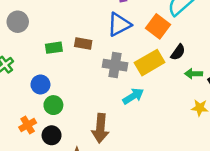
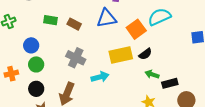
gray cross: (115, 65) -> (76, 58), moved
black circle: (52, 135) -> (36, 89), moved

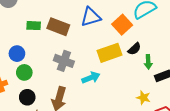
brown rectangle: (74, 24) -> (58, 27), size x1.5
green arrow: (152, 74) -> (148, 62), moved, turned -104

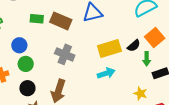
orange square: (122, 25) -> (155, 38), moved
cyan arrow: (91, 78) -> (106, 73), moved

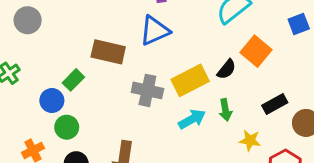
green rectangle: (37, 19) -> (73, 80), moved, turned -40
gray cross: (65, 54) -> (147, 90), moved
green arrow: (147, 59) -> (225, 110), moved

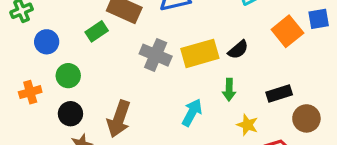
orange square: (256, 51) -> (287, 31), moved
green rectangle: (73, 80) -> (97, 31), moved
blue circle: (52, 101) -> (47, 42), moved
cyan arrow: (192, 119) -> (192, 113), moved, turned -44

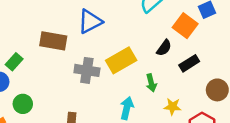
green rectangle: (97, 31) -> (14, 62), moved
black semicircle: (238, 50) -> (164, 48), moved
black rectangle: (279, 93) -> (189, 63), moved

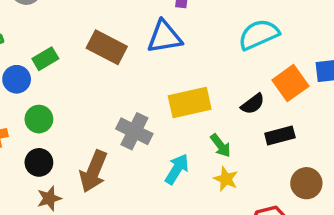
gray cross: (87, 70) -> (134, 131), moved
green arrow: (151, 83) -> (221, 146), turned -42
yellow star: (172, 107) -> (226, 179), moved

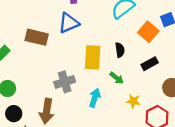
yellow rectangle: (190, 103) -> (93, 57), turned -60
black semicircle: (253, 104) -> (120, 50), moved, turned -48
gray cross: (134, 131) -> (65, 82), turned -30
yellow star: (226, 179) -> (133, 101), moved

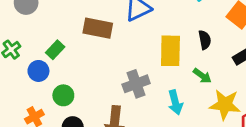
cyan arrow: (95, 98) -> (175, 102), turned 150
yellow star: (133, 101) -> (225, 105), size x1.6

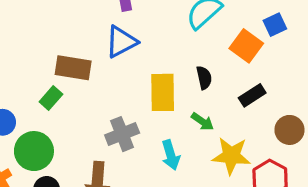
green rectangle: (55, 50) -> (51, 98), moved
green circle: (63, 95) -> (34, 151), size x1.5

